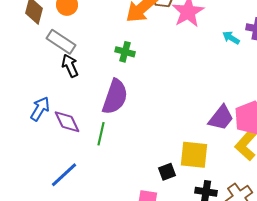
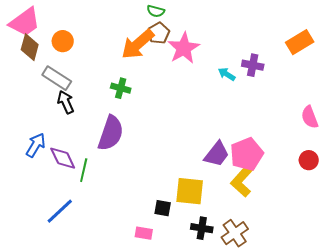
green line: (101, 134) -> (84, 170), moved
black square: (167, 172) -> (163, 208), turned 30

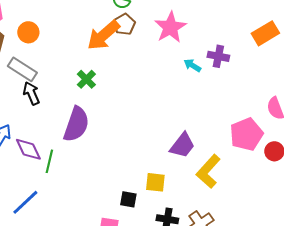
pink star: (184, 48) -> (170, 27), moved
green cross: (121, 88) -> (86, 79), turned 30
pink pentagon: (247, 154) -> (246, 134), moved
yellow square: (190, 191) -> (155, 182), size x0.7

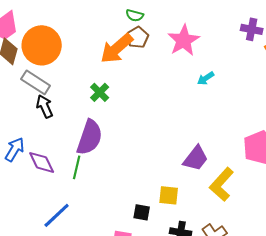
orange circle: (28, 32) -> (42, 45), size x1.8
purple cross: (218, 56) -> (252, 29), moved
cyan arrow: (192, 65) -> (206, 78), turned -66
green line: (49, 161) -> (77, 167), moved
blue line: (25, 202) -> (57, 215), moved

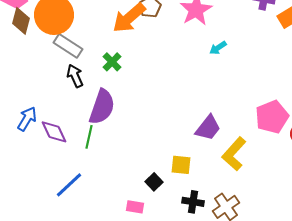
gray rectangle: (36, 82) -> (68, 46), moved
black arrow: (45, 106) -> (75, 76), moved
black square: (142, 212) -> (154, 182), turned 36

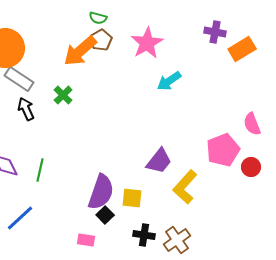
cyan arrow: (218, 48) -> (169, 81), size x1.4
purple semicircle: (102, 107) -> (101, 192), moved

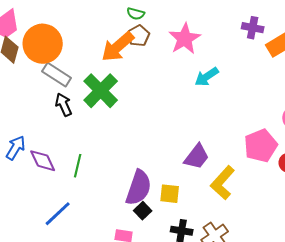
green cross: (63, 95) -> (101, 91), size x1.8

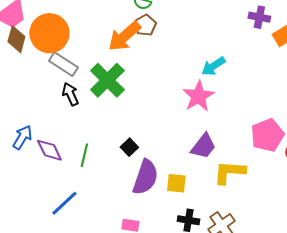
pink star: (185, 39) -> (198, 96), moved
yellow L-shape: (223, 183) -> (229, 172), turned 52
black square: (143, 211) -> (129, 147), moved

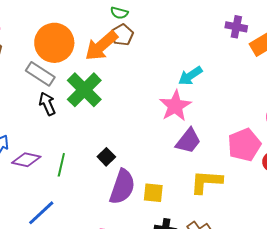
orange circle: (49, 33) -> (54, 43), moved
purple trapezoid: (203, 146) -> (188, 141), moved
purple diamond: (49, 150) -> (26, 160), turned -52

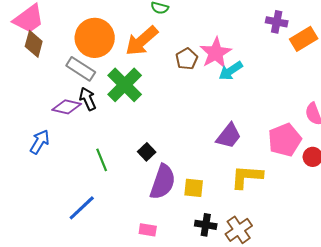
brown pentagon: (122, 35) -> (187, 59), moved
pink star: (175, 106) -> (216, 53), moved
purple diamond: (26, 160) -> (67, 107), moved
green line: (61, 165) -> (102, 160), turned -35

